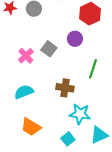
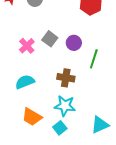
purple circle: (75, 39) -> (74, 43), moved
cyan star: (80, 114) -> (65, 106), moved
cyan square: (68, 139) -> (60, 128), moved

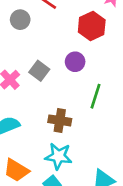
purple circle: (74, 43) -> (75, 62), moved

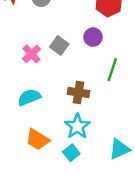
cyan star: (58, 156) -> (77, 126), turned 30

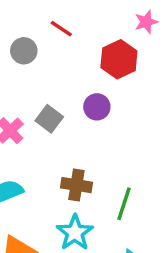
green line: (112, 70) -> (124, 204), moved

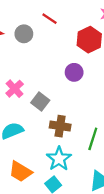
gray square: (49, 119) -> (40, 102), moved

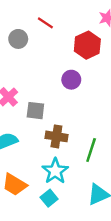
gray square: (40, 102) -> (35, 111), turned -30

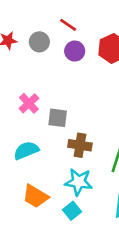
purple circle: (71, 80) -> (75, 51), moved
cyan star: (55, 171) -> (79, 182), turned -30

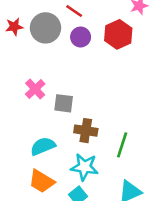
gray circle: (39, 42) -> (45, 28), size x1.5
cyan semicircle: (26, 150) -> (43, 146), moved

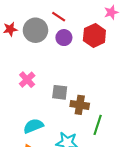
gray square: (64, 103) -> (60, 92), moved
brown cross: (86, 131) -> (80, 105), moved

